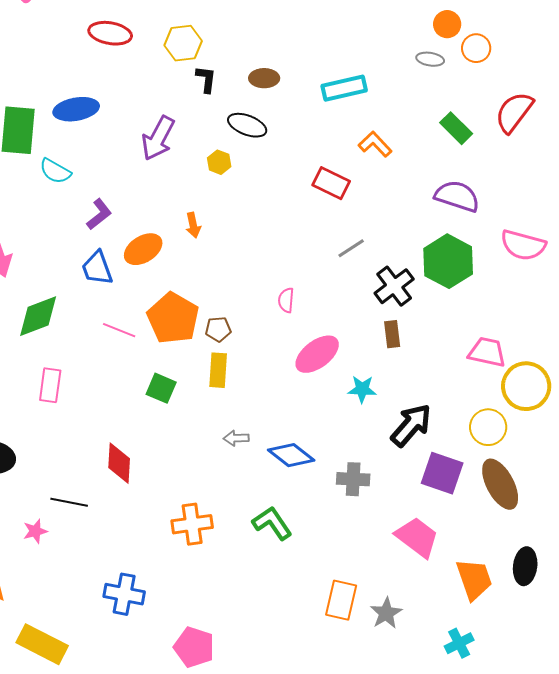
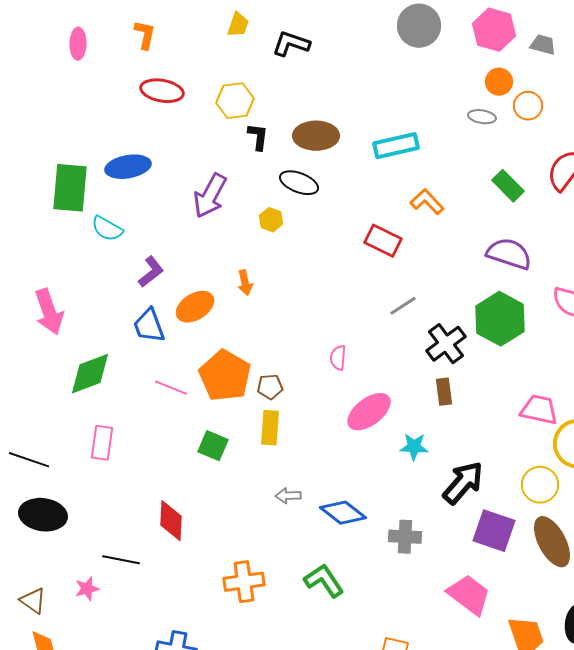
brown ellipse: (264, 78) -> (316, 136), size x1.5

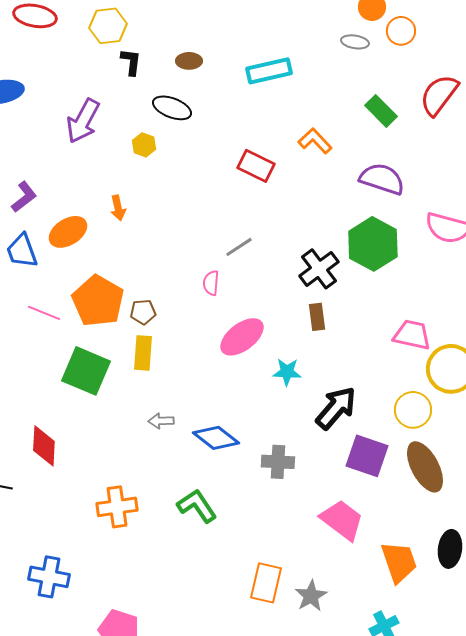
brown ellipse: (316, 136) -> (189, 61), size x0.6
orange L-shape: (427, 202) -> (315, 141), moved
gray line: (403, 306) -> (239, 247), moved
green square: (213, 446) -> (86, 371), size x1.6

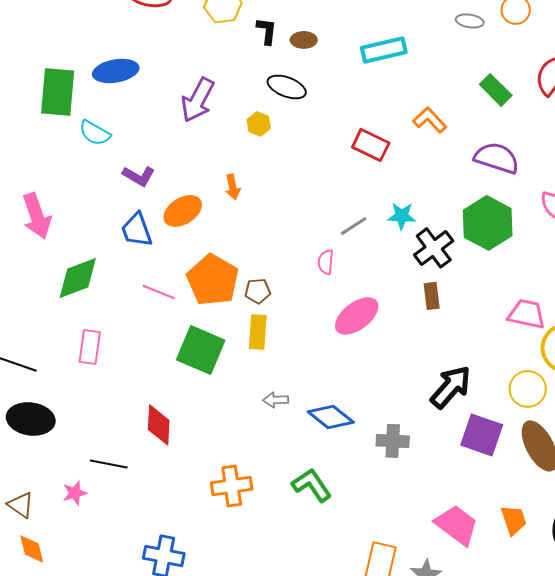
black L-shape: (131, 62) -> (267, 31), moved
purple L-shape: (24, 197) -> (139, 176), turned 68
cyan star: (287, 372) -> (402, 216), moved
pink trapezoid: (342, 520) -> (457, 525), moved
orange trapezoid: (399, 562) -> (514, 520), moved, size x0.7

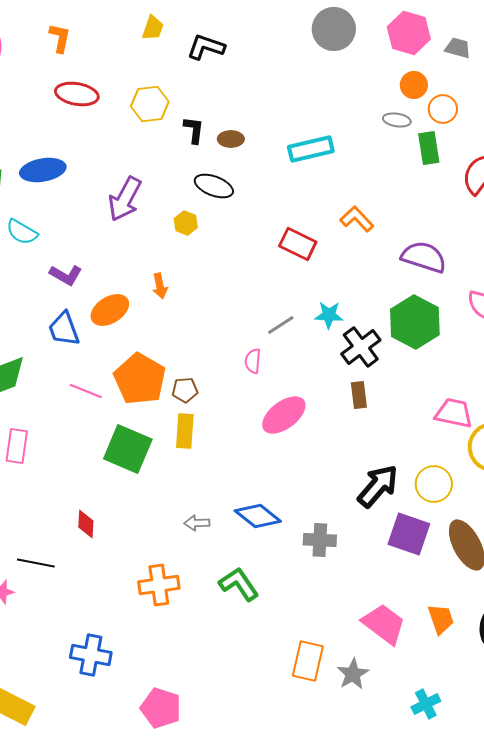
green rectangle: (496, 90) -> (429, 148), moved, turned 36
yellow circle: (528, 389) -> (434, 484), moved
gray arrow: (276, 400) -> (197, 523), moved
red diamond: (159, 425) -> (86, 524), size x0.7

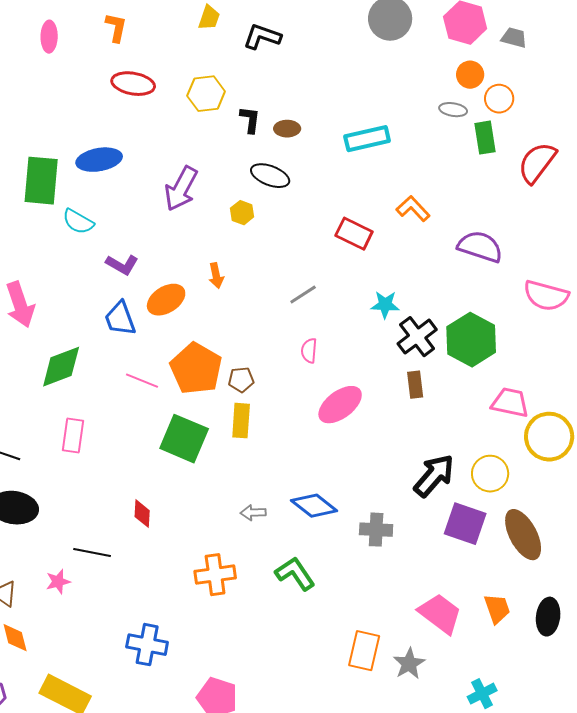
green hexagon: (415, 322) -> (471, 340), moved
gray line: (281, 325) -> (303, 295), moved

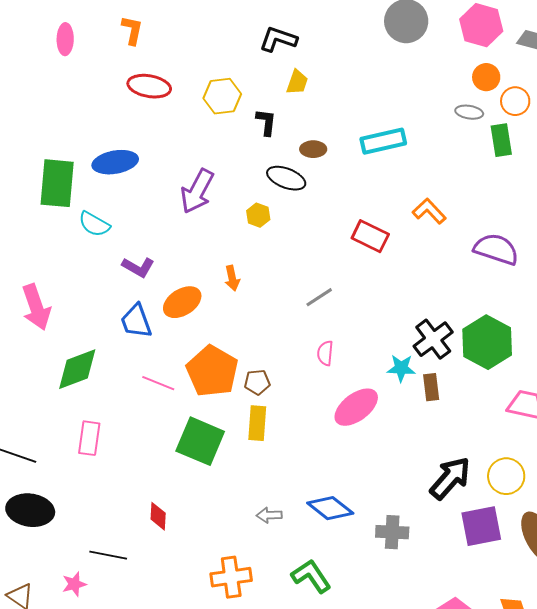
yellow trapezoid: (209, 18) -> (297, 82), moved
brown ellipse: (287, 129) -> (313, 149), moved
cyan star: (385, 305) -> (401, 368), moved
purple square: (465, 524) -> (481, 526), turned -30

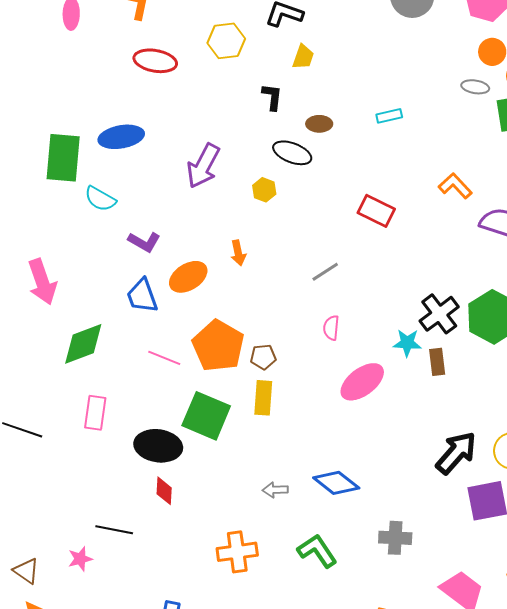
yellow hexagon: (222, 96) -> (226, 41), moved
cyan rectangle: (383, 141) -> (389, 116), size x0.6
orange L-shape: (429, 211) -> (455, 186), moved
black ellipse: (30, 510) -> (158, 446), moved
gray cross: (392, 532) -> (395, 538), moved

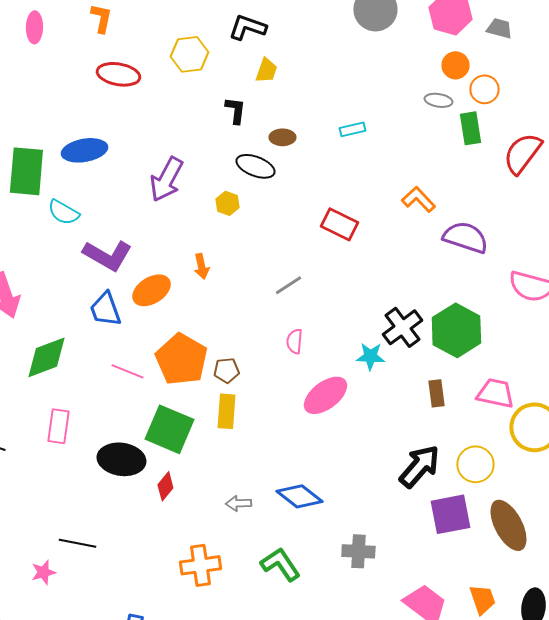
purple L-shape: (144, 242) -> (107, 255), size x1.5
brown rectangle: (437, 362) -> (436, 393), moved
red diamond: (164, 491) -> (165, 486), moved, turned 36

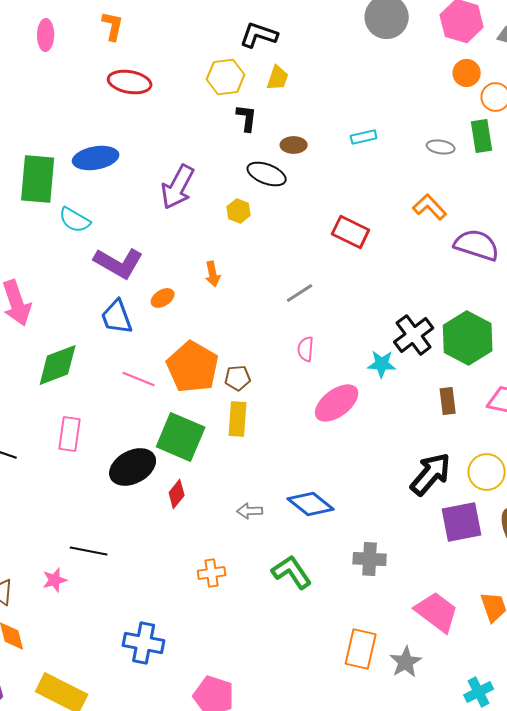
yellow hexagon: (189, 54) -> (226, 77), moved
gray ellipse: (438, 100) -> (441, 147), moved
orange ellipse: (151, 290) -> (163, 298), size x0.6
black ellipse: (121, 459) -> (133, 467), turned -36
orange cross: (200, 565) -> (212, 573), size x0.7

